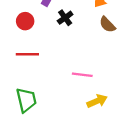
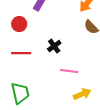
black cross: (65, 18) -> (54, 46), moved

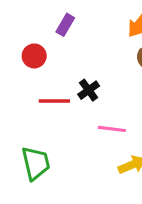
red line: (21, 53) -> (54, 101), moved

